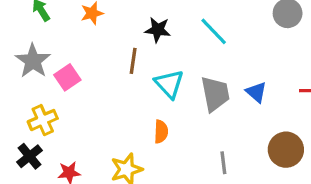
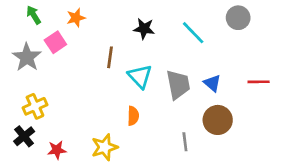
black star: (158, 30) -> (144, 29), moved
cyan line: (214, 31) -> (193, 33), moved
pink square: (67, 77) -> (55, 42), moved
brown circle: (286, 150) -> (218, 120), moved

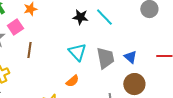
cyan line: (193, 33) -> (104, 17), moved
brown line: (110, 57) -> (29, 50), moved
orange semicircle: (133, 116) -> (72, 81), turned 48

